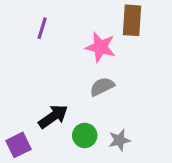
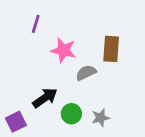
brown rectangle: (132, 20) -> (111, 49), moved
pink star: (100, 47) -> (63, 50), moved

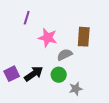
green circle: (71, 114) -> (59, 75), moved
purple square: (16, 122) -> (12, 74), moved

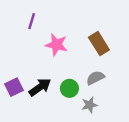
brown rectangle: (84, 37) -> (99, 44), turned -36
gray semicircle: (65, 55) -> (95, 78), moved

